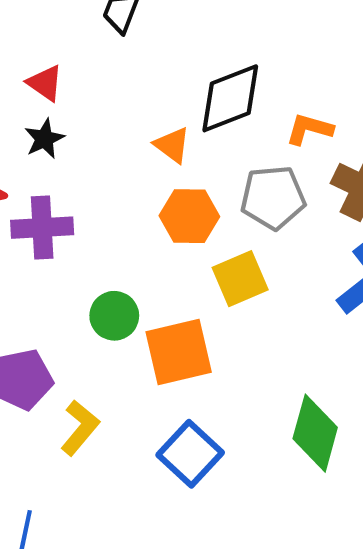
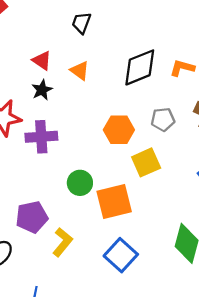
orange L-shape: (309, 129) -> (182, 68), moved
orange triangle: (172, 145) -> (80, 71), moved
gray pentagon: (273, 197) -> (163, 119), size x0.7

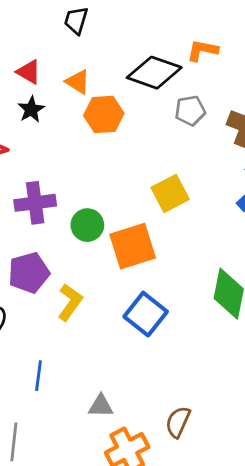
black diamond: (140, 67) -> (154, 73), turned 45
orange L-shape: (182, 68) -> (202, 50), moved
gray pentagon: (163, 119) -> (190, 111), moved
orange hexagon: (119, 130) -> (104, 114), moved
purple cross: (41, 137) -> (35, 203), moved

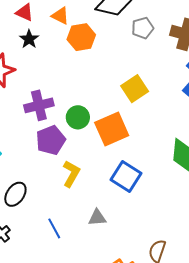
purple pentagon: (29, 273) -> (51, 140), moved
blue line: (39, 376) -> (54, 228), turned -30
gray triangle: (101, 406) -> (97, 218), moved

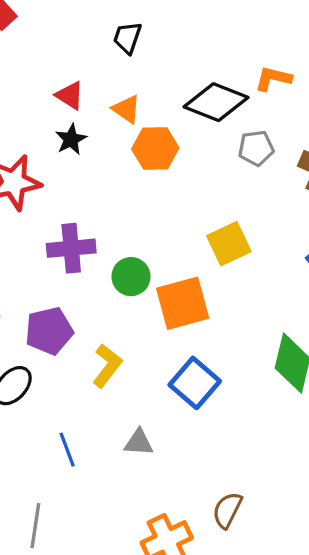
purple pentagon: (51, 140) -> (49, 331), moved

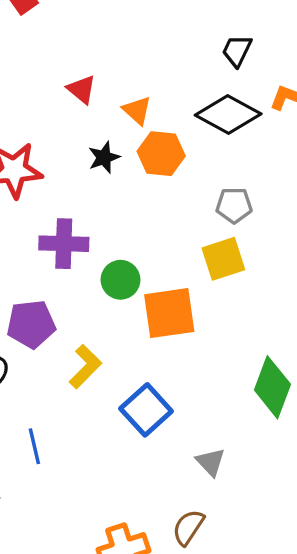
black trapezoid: (127, 38) -> (237, 51), moved
black star: (71, 139) -> (104, 157), moved
gray pentagon: (256, 148) -> (234, 205), moved
blue square: (195, 383) -> (146, 410), moved
gray triangle: (139, 442) -> (211, 462), moved, turned 36

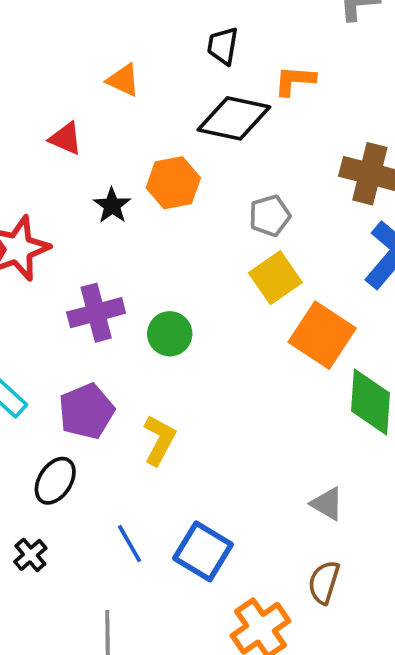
orange triangle: (137, 110) -> (123, 80), moved
orange square: (169, 313) -> (322, 335), moved, turned -32
blue square: (146, 410) -> (203, 551), moved

